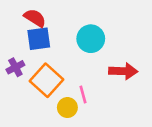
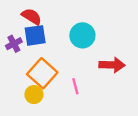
purple cross: (15, 67) -> (14, 44), moved
yellow circle: (67, 108) -> (34, 95), moved

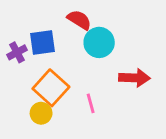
red semicircle: (32, 16) -> (79, 20), moved

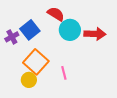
blue square: (42, 42) -> (30, 30), turned -30
red arrow: (134, 78) -> (95, 34), moved

